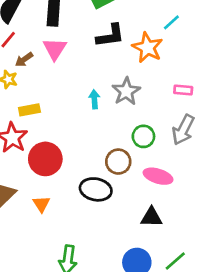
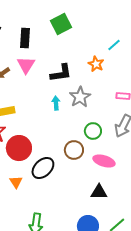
black L-shape: (110, 36) -> (61, 73), moved
orange star: (147, 48) -> (96, 64), size x0.7
black ellipse: (96, 189) -> (43, 168), moved, turned -55

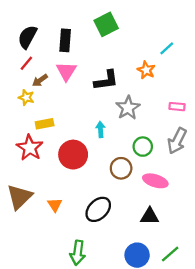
cyan arrow: (56, 103) -> (101, 129), moved
red circle: (19, 148) -> (73, 155), moved
black ellipse: (43, 168) -> (98, 209), moved

